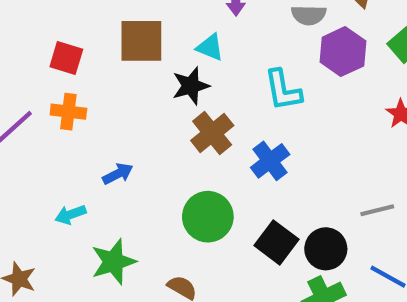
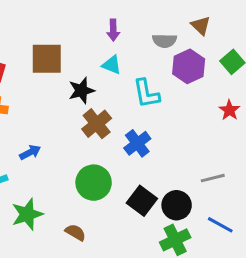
cyan triangle: (210, 47) -> (112, 65), moved

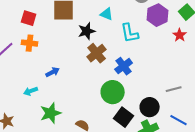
red star: (229, 110) -> (180, 35), moved
green circle: (94, 183) -> (113, 92), moved
black square: (142, 201) -> (124, 117), moved

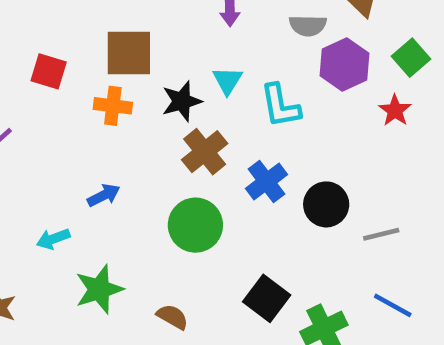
cyan triangle: (107, 14) -> (228, 81), moved, turned 40
orange cross: (30, 43) -> (113, 106), moved
green circle: (113, 92) -> (195, 225), moved
black circle: (150, 107) -> (326, 204), moved

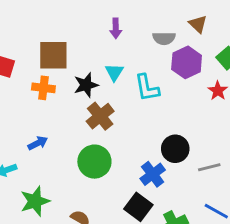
blue cross: (267, 181) -> (153, 174), moved

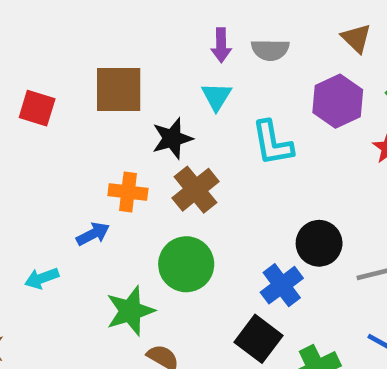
gray semicircle: (164, 38) -> (270, 50), moved
cyan triangle: (114, 72) -> (217, 96), moved
orange cross: (43, 88) -> (128, 192), moved
green star: (35, 201) -> (130, 311), moved

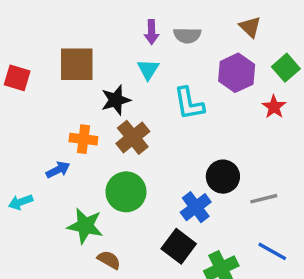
green star: (130, 311) -> (85, 226), turned 30

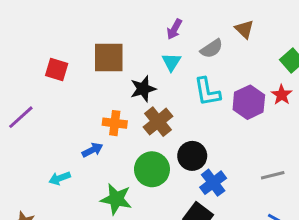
brown triangle: (250, 27) -> (244, 29), moved
purple arrow: (152, 32) -> (174, 29), turned 30
gray semicircle: (187, 35) -> (212, 49), moved, turned -35
purple hexagon: (237, 73) -> (249, 102), moved
black circle: (223, 177) -> (192, 156), moved

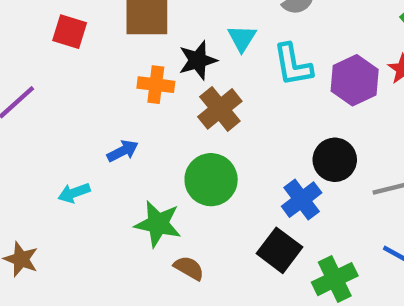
cyan triangle: (171, 62) -> (242, 38), moved
orange cross: (115, 123) -> (156, 85), moved
black circle: (192, 156) -> (335, 160), moved

